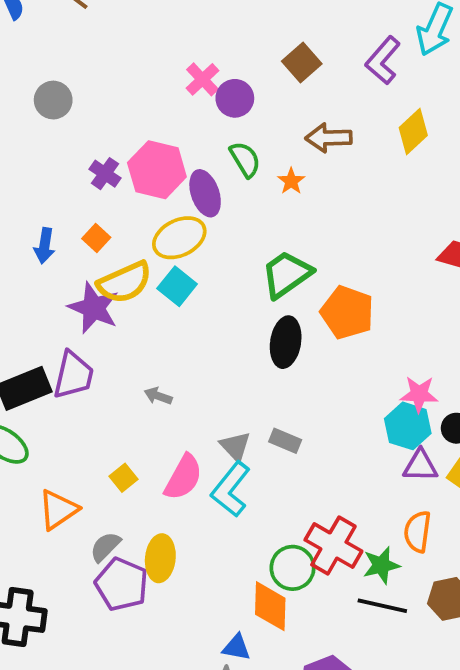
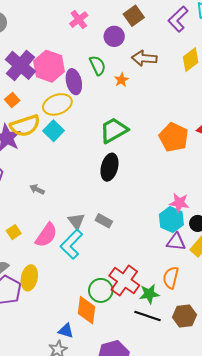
purple circle: (235, 98) -> (114, 36), moved
purple cross: (105, 174) -> (20, 65), size x1.8
orange pentagon: (347, 312) -> (174, 137), moved

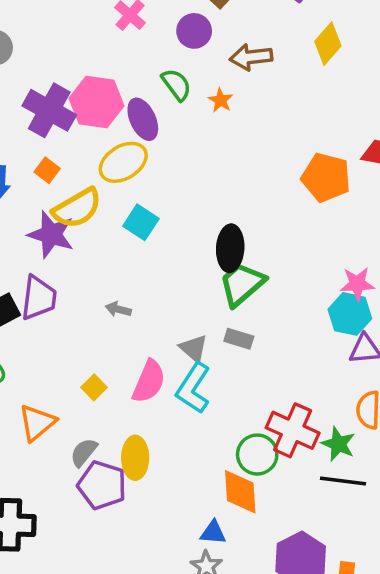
green trapezoid: (114, 130) -> (242, 284), moved
cyan square: (53, 131) -> (141, 222), moved
green star: (149, 294) -> (338, 444), turned -30

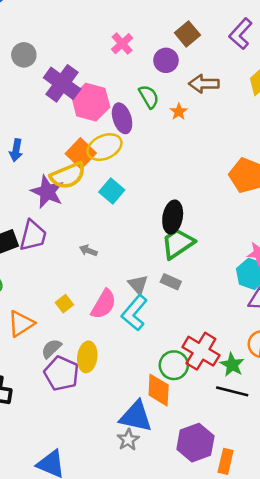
purple cross: (49, 110) -> (62, 83), moved
orange square: (47, 170) -> (81, 153), moved, size x1.6
blue triangle: (213, 533) -> (136, 417), size x1.8

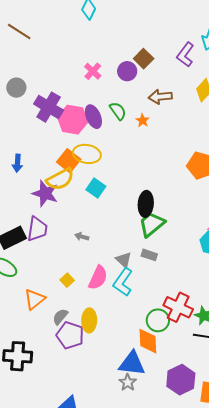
purple circle: (166, 60) -> (127, 71), moved
purple ellipse: (122, 118) -> (93, 117), moved
yellow ellipse: (105, 147) -> (87, 154), turned 40

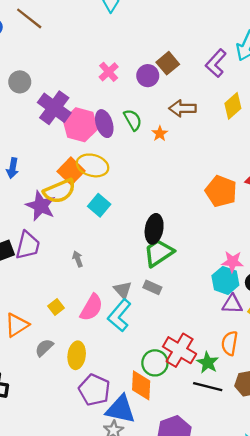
gray arrow: (82, 237) -> (78, 259), turned 48
purple pentagon: (70, 335) -> (94, 390), moved

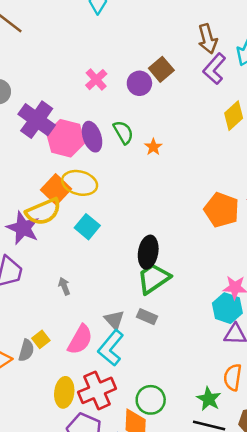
brown arrow: (183, 108) -> (208, 39), moved, turned -105
gray semicircle: (44, 348) -> (26, 350), moved, turned 150
red cross: (180, 350) -> (97, 390), moved, turned 36

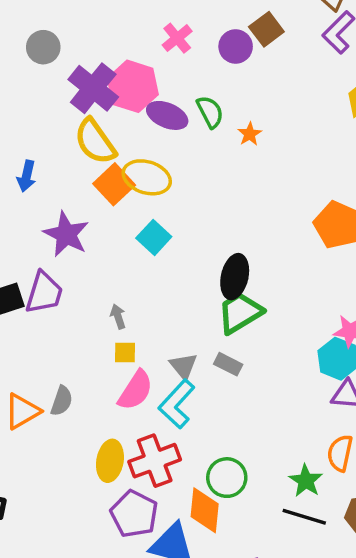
purple ellipse: (92, 137) -> (167, 115), turned -52
pink hexagon: (66, 138) -> (133, 86), moved
yellow semicircle: (43, 212) -> (95, 141), moved, turned 75
yellow square: (41, 339) -> (125, 353), moved, turned 36

